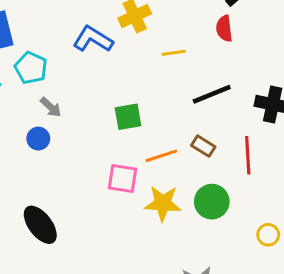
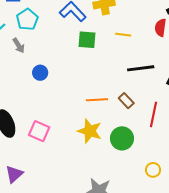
gray arrow: (51, 107) -> (19, 46), moved
green square: (128, 117) -> (87, 40), moved
blue circle: (38, 139) -> (40, 73), moved
pink square: (122, 179) -> (39, 131), moved

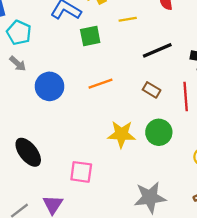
blue circle: (40, 73) -> (50, 86), size x1.6
orange line: (97, 100) -> (100, 84), moved
pink square: (39, 131) -> (81, 172), moved

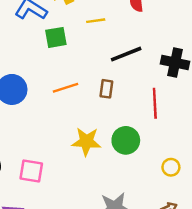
brown rectangle: (152, 90) -> (106, 89), moved, turned 66
pink square: (81, 172) -> (31, 171), moved

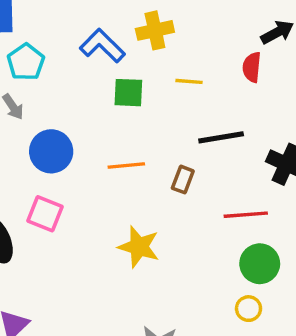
red line: (155, 103) -> (246, 215), turned 76
green circle: (126, 140) -> (260, 264), moved
pink square: (31, 171) -> (45, 214), moved

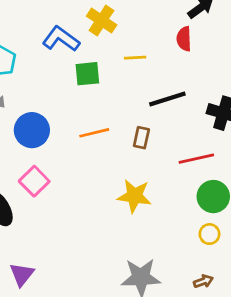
yellow cross: (155, 30) -> (102, 20), turned -36
pink square: (45, 214) -> (34, 181), turned 32
yellow star: (139, 247) -> (134, 196), moved

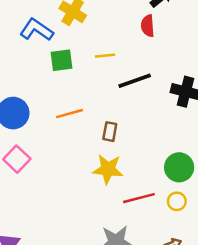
yellow line: (135, 58) -> (105, 56), moved
brown rectangle: (141, 138) -> (110, 132), moved
red line: (196, 159) -> (139, 198), moved

